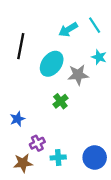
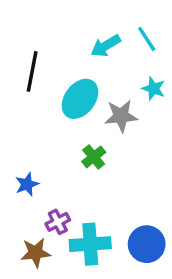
cyan cross: (58, 157) -> (90, 244), size x1.6

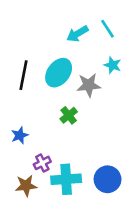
black line: (32, 71) -> (23, 75), moved

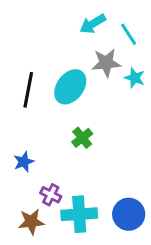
cyan arrow: (77, 34) -> (93, 24), moved
gray star: (89, 85) -> (106, 63), moved
purple cross: (42, 163) -> (51, 195), turned -36

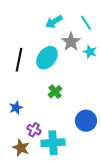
cyan arrow: (93, 24) -> (54, 22), moved
gray star: (106, 63) -> (71, 42), turned -30
blue circle: (129, 214) -> (86, 121), moved
brown star: (31, 222) -> (21, 148), turned 30

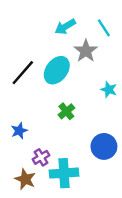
cyan star: (90, 52) -> (109, 90), moved
black line: (19, 60) -> (23, 73), turned 30
purple cross: (34, 130) -> (41, 157), turned 32

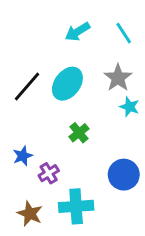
gray star: (86, 51) -> (118, 78), moved
purple cross: (41, 157) -> (49, 173), moved

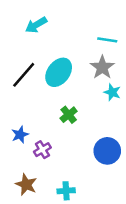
cyan arrow: (78, 32) -> (36, 25), moved
cyan line: (124, 33) -> (107, 40), moved, turned -48
cyan cross: (76, 206) -> (66, 191), moved, size x0.6

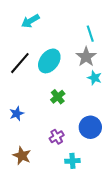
cyan line: (107, 40) -> (90, 34), turned 63
purple cross: (42, 150) -> (57, 137), moved
cyan cross: (66, 191) -> (72, 161), moved

